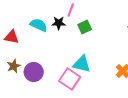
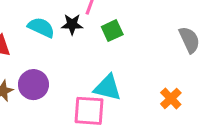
purple circle: (34, 72) -> (33, 85), moved
pink square: (70, 79) -> (89, 111), turned -30

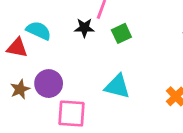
cyan semicircle: (41, 27) -> (39, 31), moved
pink square: (89, 111) -> (71, 114), moved

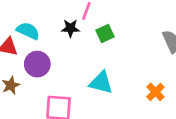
purple circle: (49, 84) -> (37, 64), moved

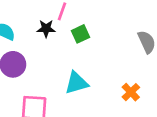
cyan triangle: (101, 83) -> (77, 83), turned -30

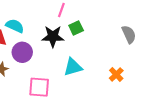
black star: (46, 29) -> (53, 36), moved, size x1.5

